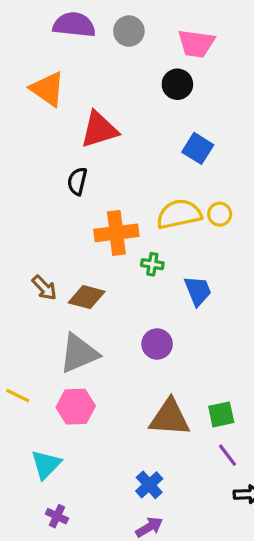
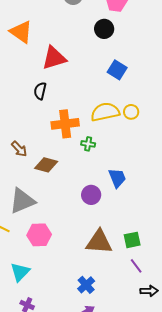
brown arrow: (44, 288) -> (19, 149), moved
blue trapezoid: (198, 291) -> (117, 178), moved
gray triangle: (79, 353) -> (22, 201), moved

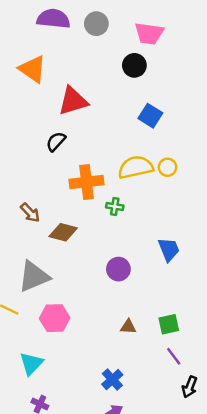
black semicircle: (40, 91) -> (56, 141), turned 30
blue trapezoid: (117, 178) -> (169, 249), moved
brown triangle: (99, 242) -> (128, 327), size x0.5
black arrow: (149, 291) -> (190, 387), turned 114

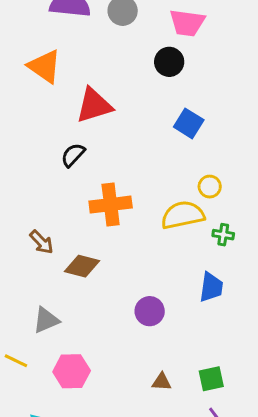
yellow semicircle: (136, 167) -> (183, 215), moved
green cross: (115, 206) -> (223, 235), moved
blue trapezoid: (169, 249) -> (211, 287), turned 30
gray triangle: (34, 276) -> (46, 320), size x0.7

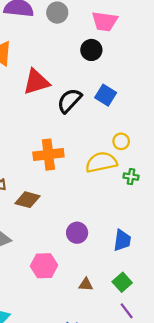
black semicircle: (73, 155) -> (69, 101), moved, size x1.4
blue trapezoid: (211, 287) -> (122, 240), moved
pink hexagon: (72, 371) -> (44, 266), moved
green square: (211, 379) -> (122, 282), turned -30

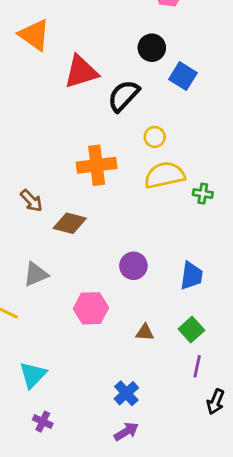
black circle: (91, 50) -> (152, 48), moved
blue square: (106, 95) -> (183, 76), moved
yellow circle: (121, 141) -> (155, 137), moved
purple line: (127, 311) -> (197, 366), turned 49

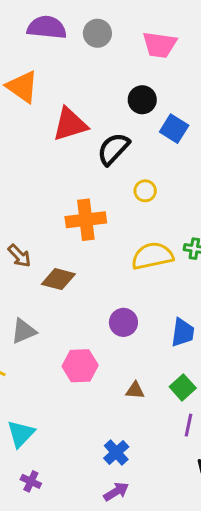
yellow semicircle: (165, 175) -> (152, 256), moved

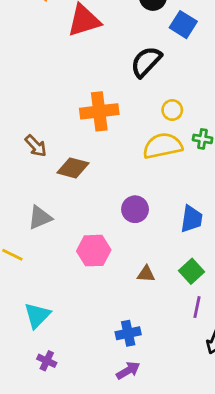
black semicircle: (113, 149) -> (146, 62), moved
yellow circle: (145, 191) -> (172, 110), moved
blue cross: (116, 453) -> (128, 333), turned 30

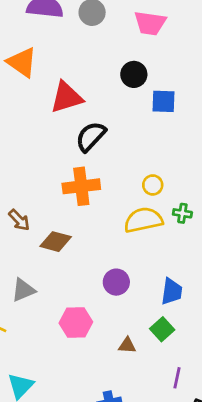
blue square: (183, 25) -> (164, 101), turned -30
black semicircle: (146, 62) -> (91, 136), moved
green square: (192, 271) -> (162, 329), moved

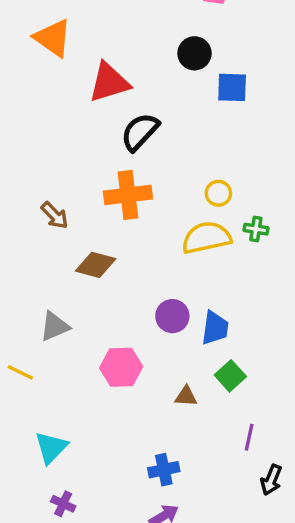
brown arrow: (19, 220) -> (55, 215), moved
blue trapezoid: (172, 291) -> (215, 328), moved

